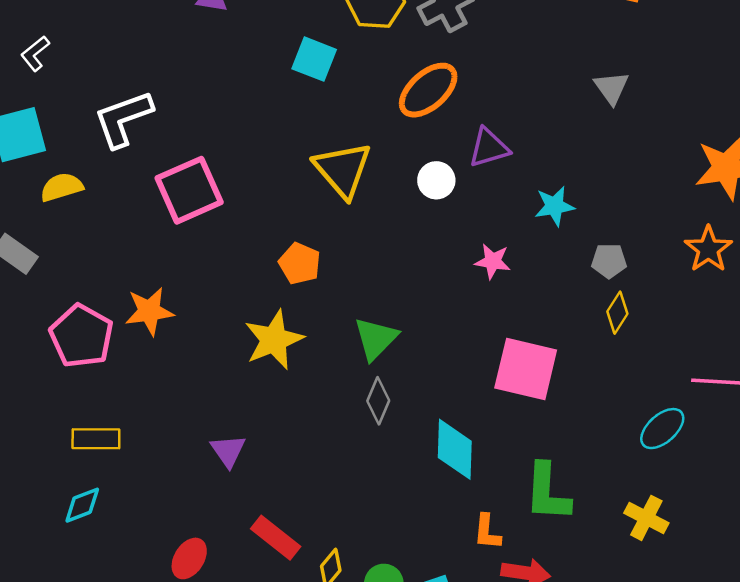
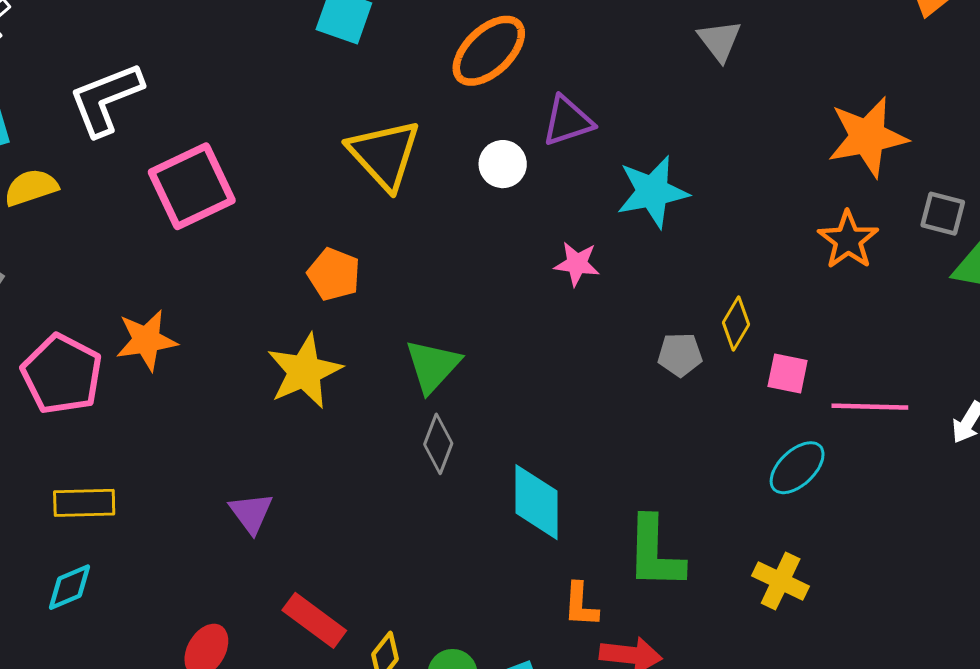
cyan star: (555, 206) -> (653, 192), size x1.4
gray pentagon: (609, 261) -> (680, 355), moved
pink square: (526, 369) -> (788, 373), moved, size x0.5

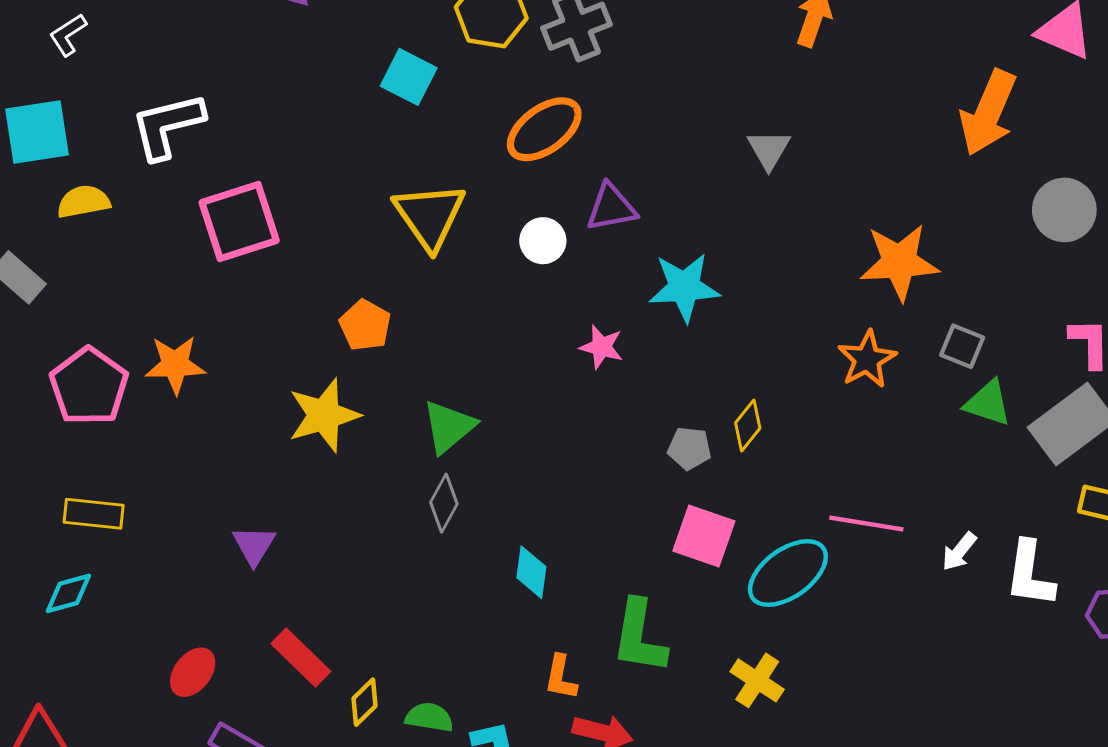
pink square: (788, 373) -> (704, 536), moved, size x1.5
cyan ellipse: (797, 468) -> (788, 573), size x1.4
cyan diamond: (536, 502) -> (531, 572), size x0.7

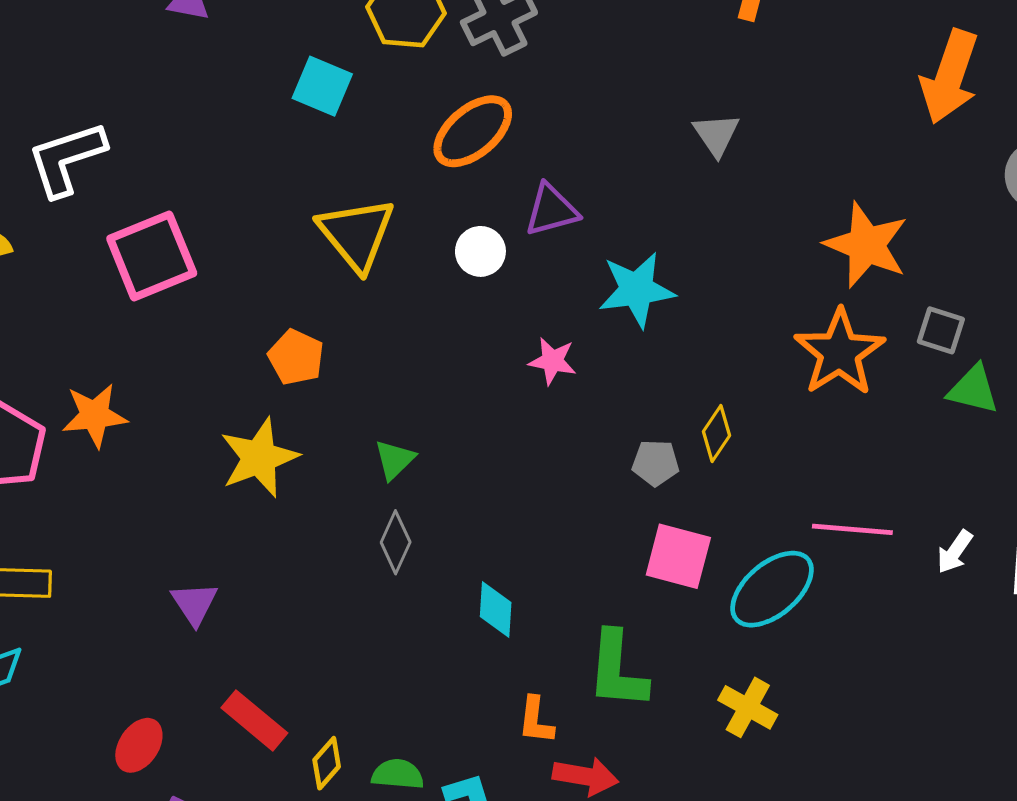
orange star: (899, 262) -> (866, 245), turned 30
orange star: (867, 359) -> (840, 352), size x1.4
green triangle: (449, 427) -> (394, 460), size x0.7

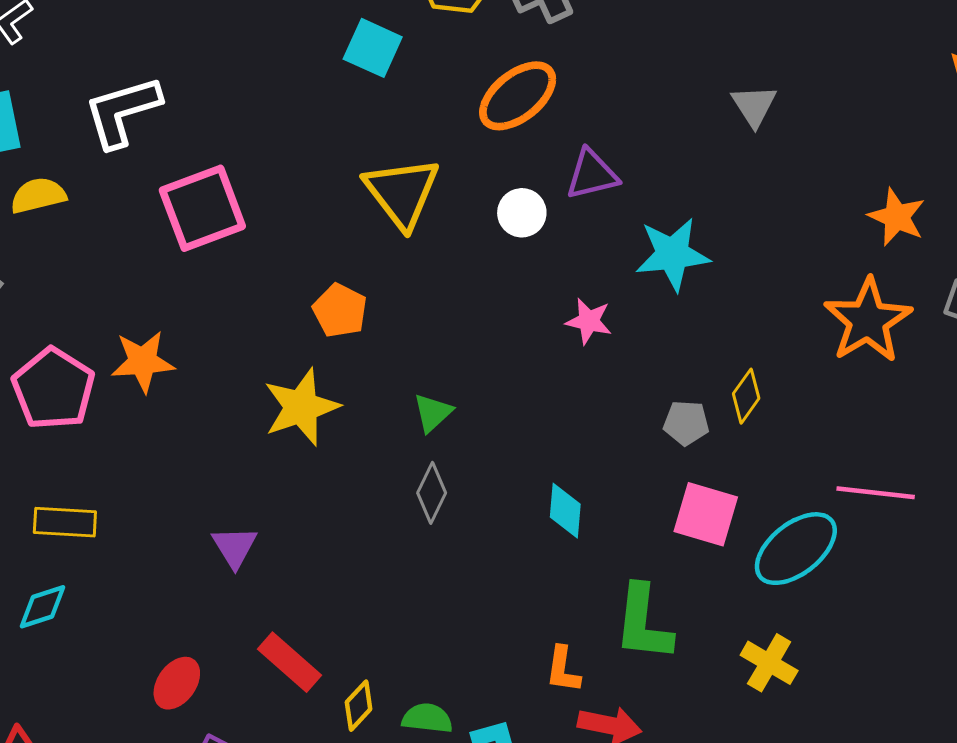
orange star: (866, 245) -> (897, 217), size x0.7
cyan diamond: (496, 609) -> (565, 511), moved

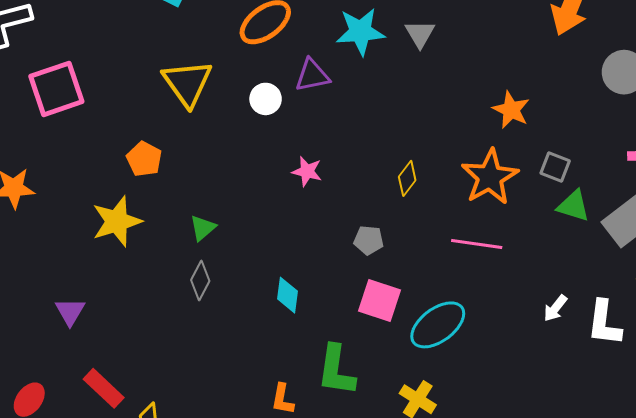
cyan star: (672, 254) -> (360, 32), moved
yellow diamond: (746, 396) -> (407, 178), moved
pink line: (876, 493) -> (477, 244), moved

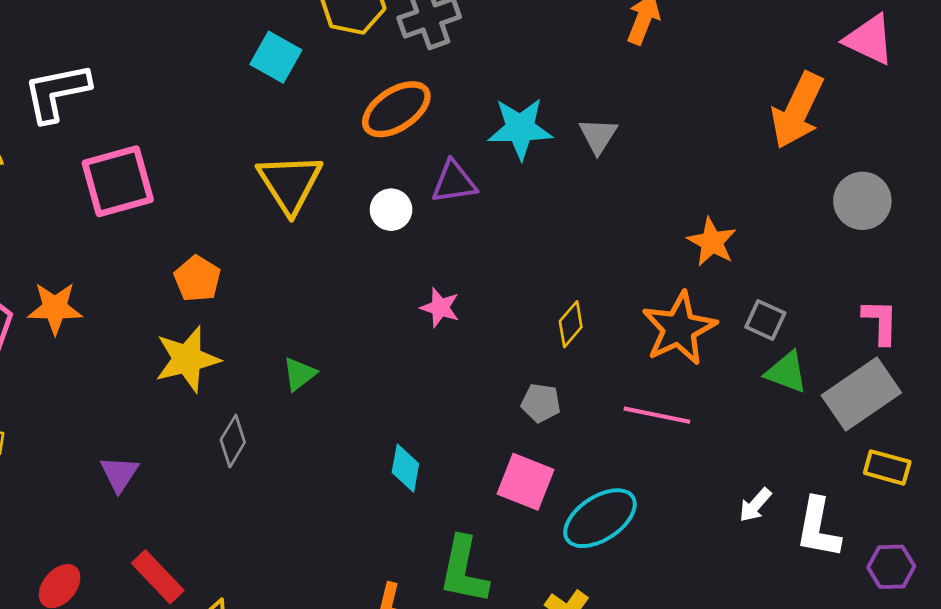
orange pentagon: (144, 159) -> (197, 279), moved
gray pentagon: (369, 240) -> (541, 403), moved
gray diamond: (200, 280) -> (233, 441), moved

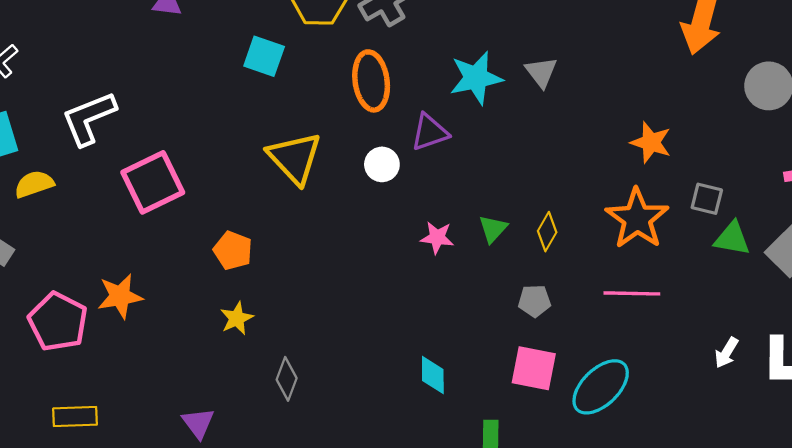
orange ellipse: (396, 109) -> (371, 81), turned -54
yellow star: (187, 359) -> (237, 318), size x0.6
green triangle: (299, 374) -> (493, 229), moved

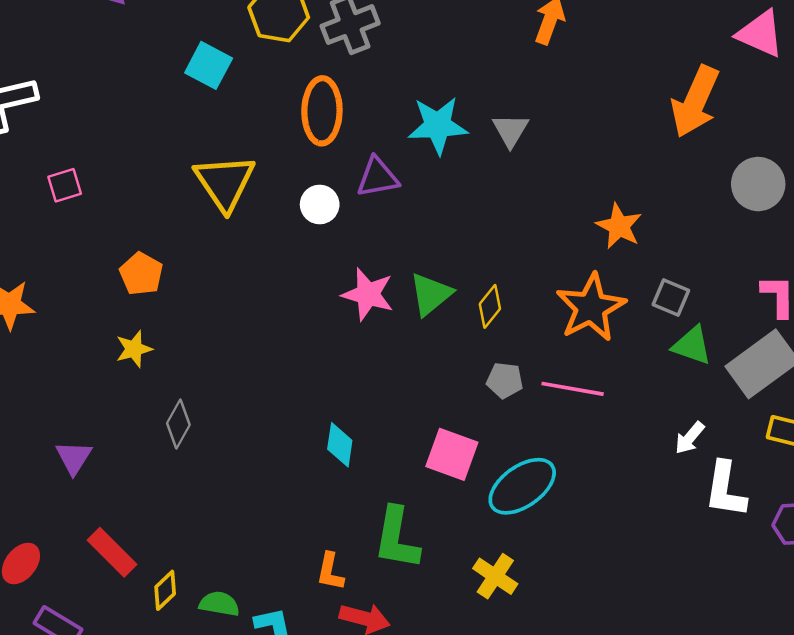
pink square: (153, 182) -> (65, 185), size x0.5
green triangle: (493, 229) -> (431, 294), size x1.4
pink star: (437, 238) -> (368, 294), size x1.4
gray pentagon: (534, 301) -> (505, 380), moved
white arrow: (726, 353) -> (690, 438), moved

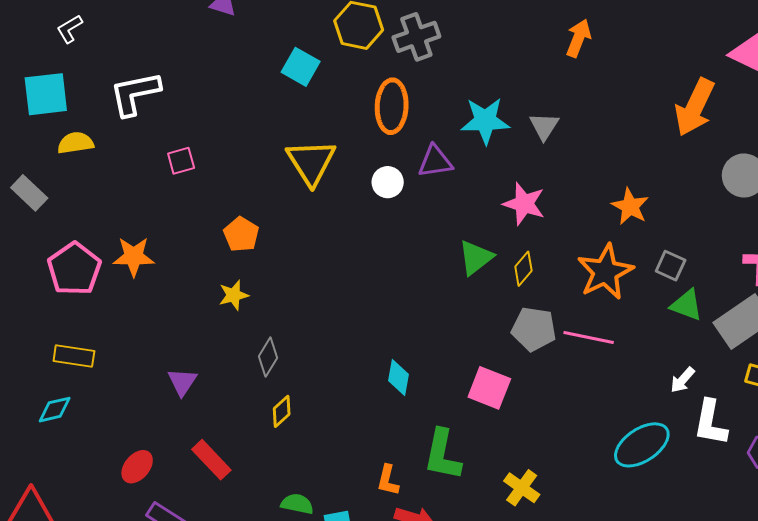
pink star: (368, 294) -> (524, 204), moved
gray pentagon: (505, 380) -> (534, 329), size x1.5
cyan ellipse: (522, 486) -> (642, 445), moved
yellow diamond: (165, 590) -> (282, 411), moved

